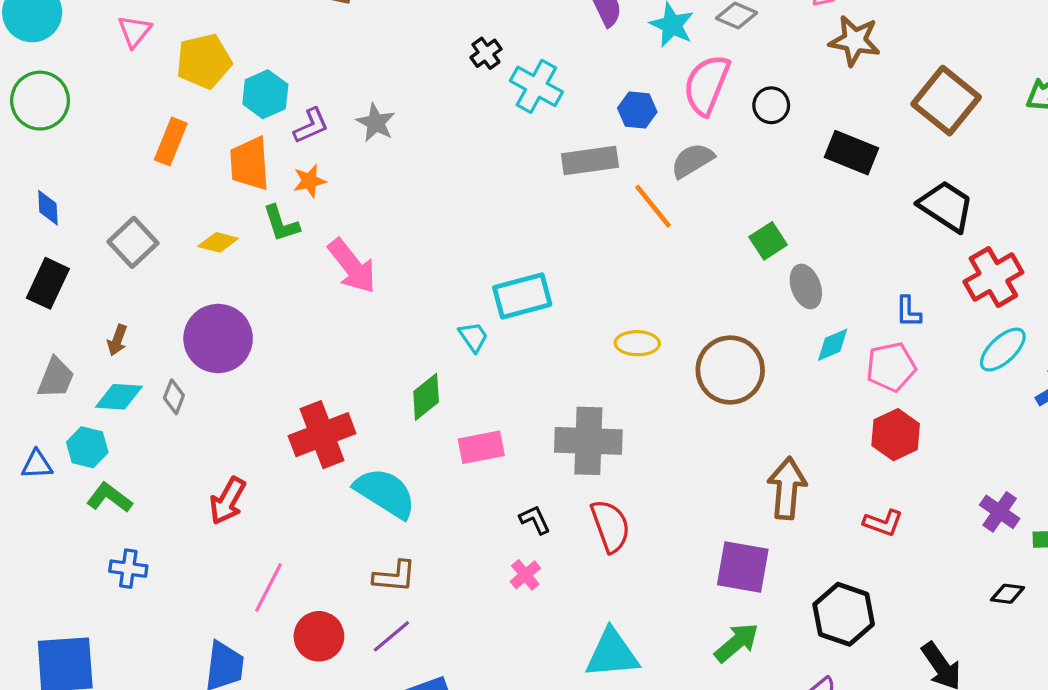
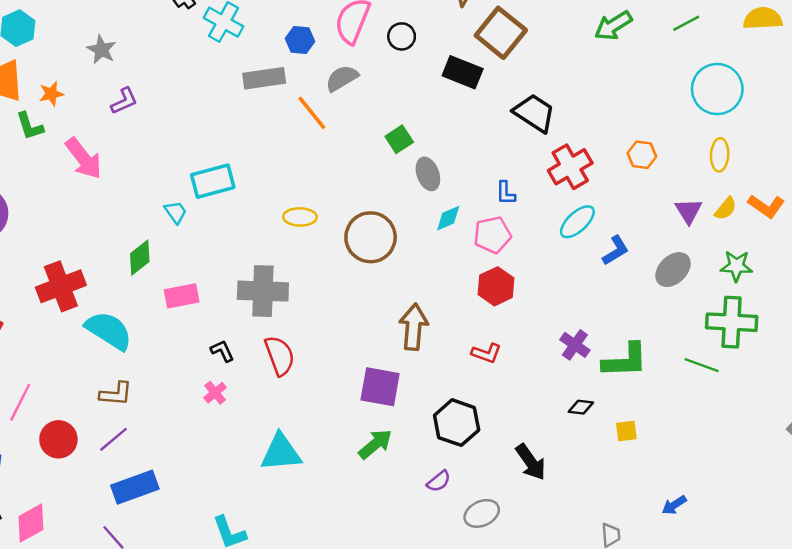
brown square: (946, 101) -> (501, 33), moved
purple L-shape: (311, 126) -> (124, 101), moved

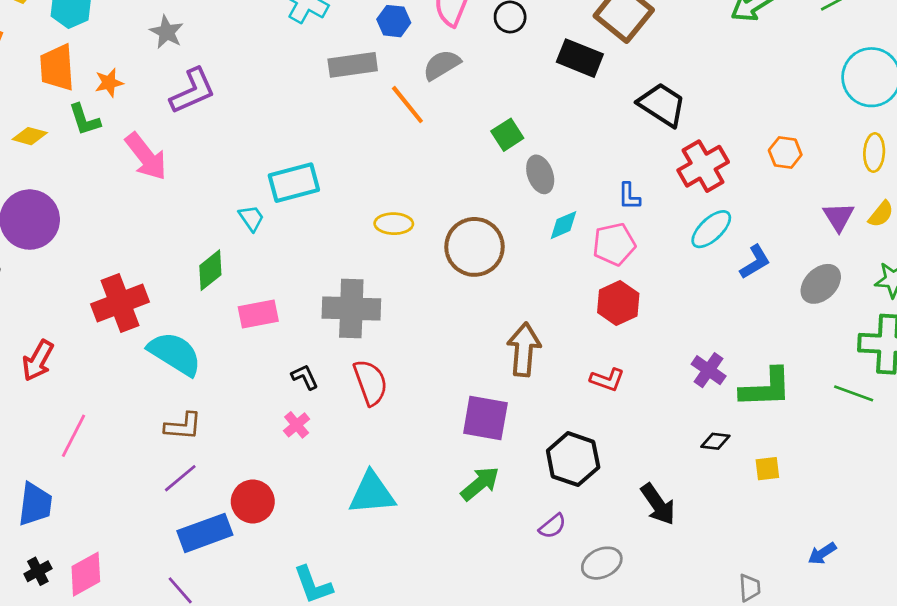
purple L-shape: (124, 101) -> (193, 91), size x1.5
red circle: (58, 439) -> (253, 501), moved

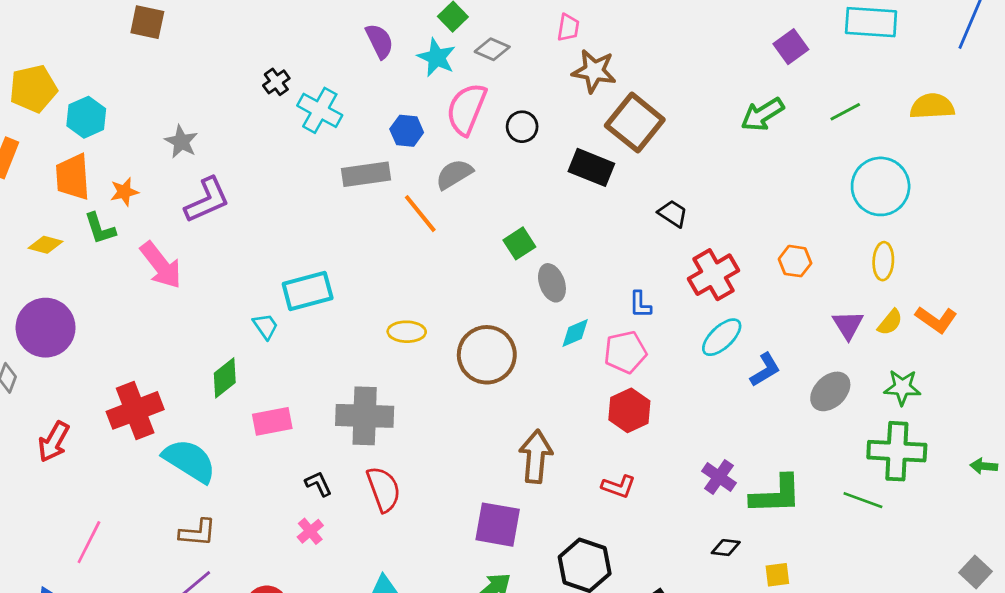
black trapezoid: (662, 105) -> (673, 214), size x0.6
red arrow: (38, 361) -> (54, 442), moved

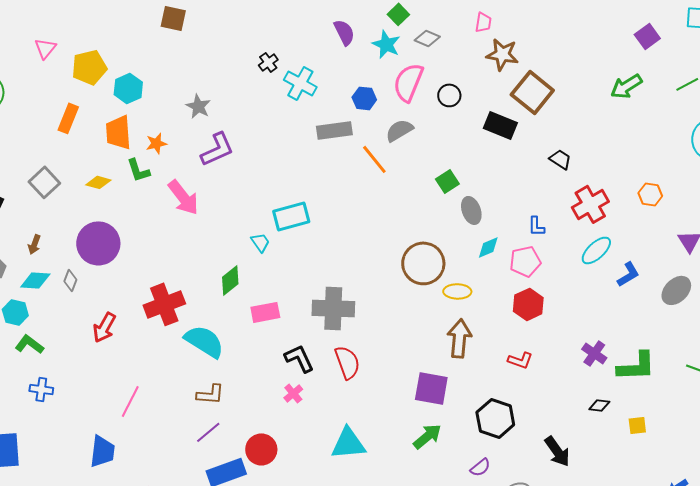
yellow ellipse: (407, 332) -> (457, 291), moved
black L-shape: (318, 484) -> (299, 358), size x1.5

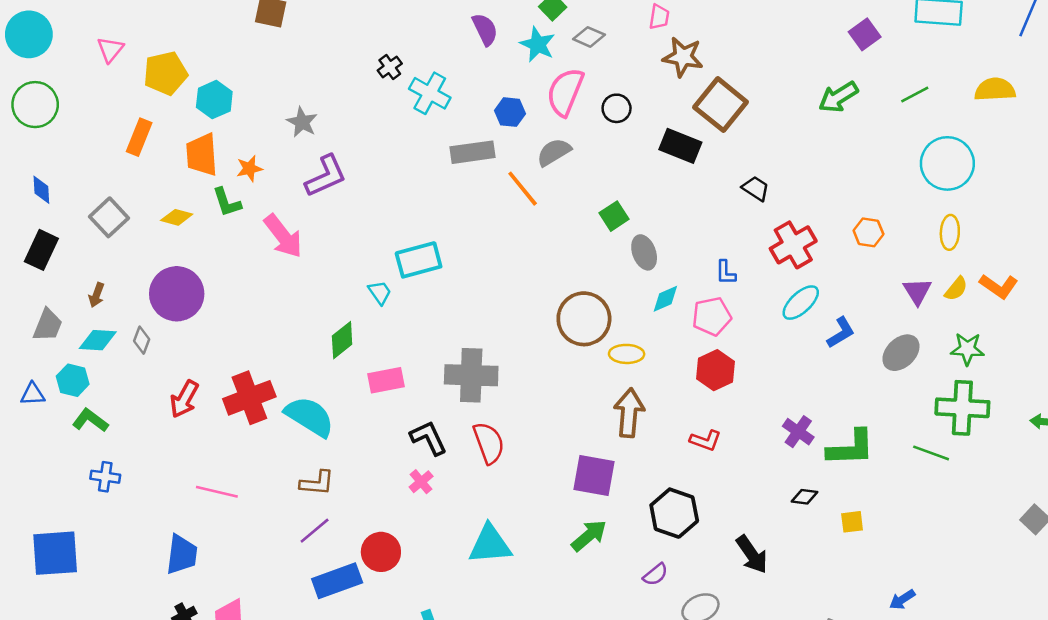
red cross: (164, 304) -> (249, 398), moved
pink line: (130, 401) -> (217, 492), turned 76

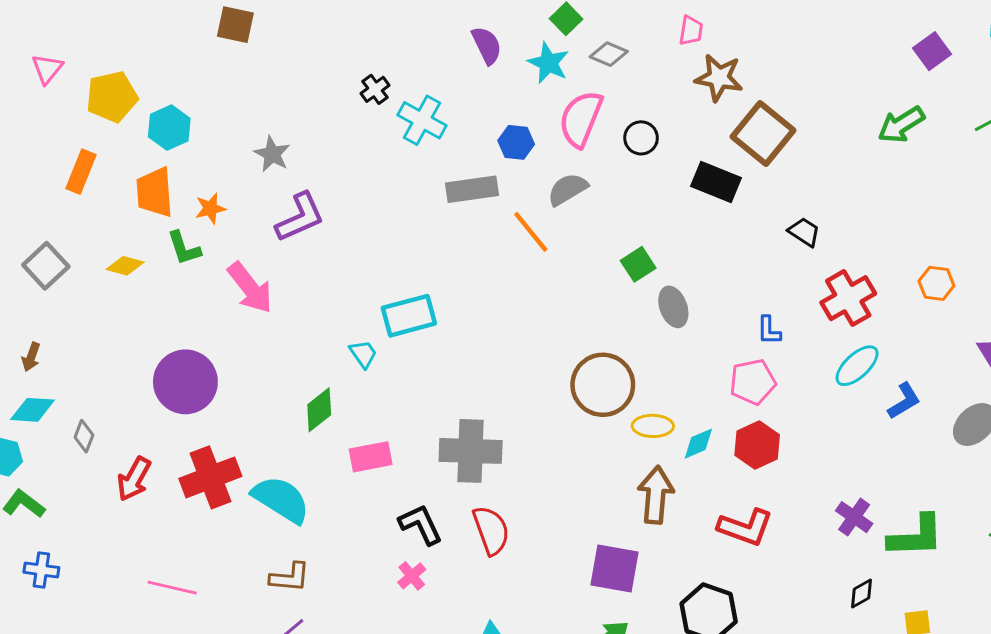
purple circle: (177, 294) -> (185, 382), moved
cyan diamond: (665, 299) -> (698, 444), moved
gray diamond: (142, 340) -> (84, 436), moved
red L-shape: (705, 440) -> (745, 527), size x1.5
black diamond: (804, 497) -> (861, 593), turned -36

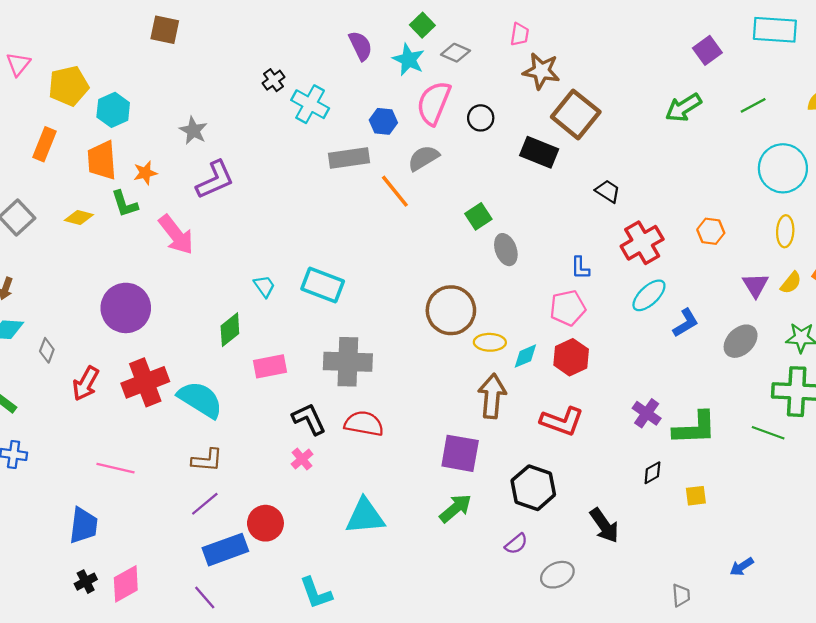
cyan rectangle: (409, 316) -> (323, 285), moved, turned 36
red semicircle: (491, 530) -> (364, 424), turned -60

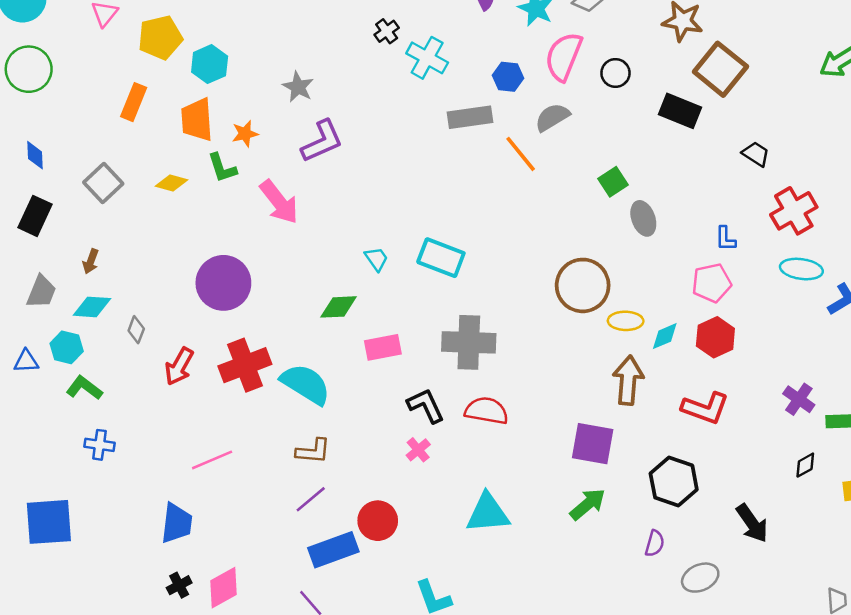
cyan ellipse: (649, 295) -> (801, 269), turned 51
green diamond: (230, 330) -> (339, 307), turned 36
pink line: (115, 468) -> (212, 460), turned -36
purple semicircle: (516, 544) -> (655, 543), turned -35

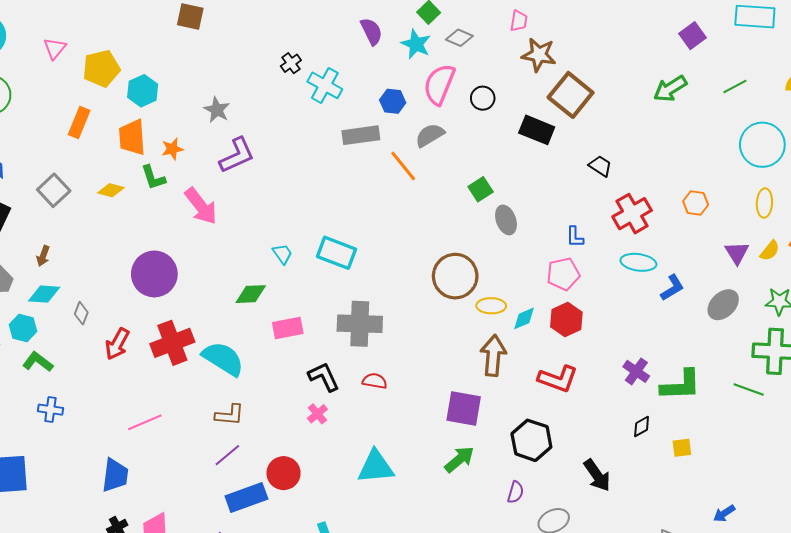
red semicircle: (486, 411) -> (375, 381), size x0.7

